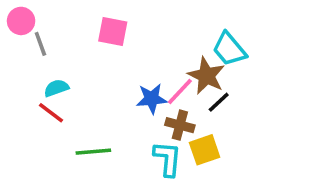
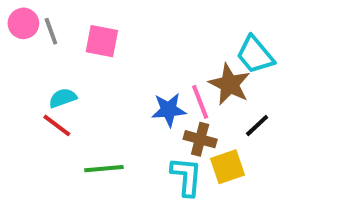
pink square: (113, 32) -> (102, 41), moved
gray line: (40, 44) -> (51, 31), moved
pink line: (180, 92) -> (200, 102), turned -64
black line: (219, 102) -> (257, 125), moved

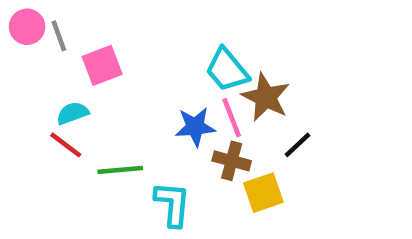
pink square: (102, 41) -> (102, 65), moved, turned -32
cyan trapezoid: (255, 55) -> (227, 70), moved
green line: (104, 169) -> (120, 170), moved
cyan L-shape: (186, 177) -> (173, 204), moved

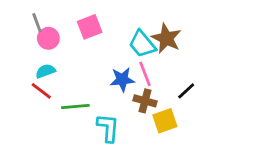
pink circle: (27, 27) -> (48, 38), moved
pink square: (102, 65) -> (90, 27), moved
brown star: (266, 97) -> (166, 38), moved

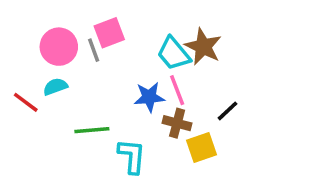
gray line: (37, 23) -> (94, 50), moved
pink circle: (48, 38) -> (59, 47), size x1.4
red line: (41, 91) -> (26, 102), moved

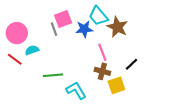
pink circle: (59, 47) -> (17, 33), moved
cyan trapezoid: (174, 54) -> (98, 16), moved
blue star: (149, 97) -> (84, 29), moved
cyan L-shape: (132, 156) -> (76, 90), turned -35

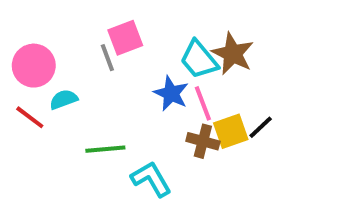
cyan trapezoid: (98, 16) -> (199, 60), moved
blue star: (84, 29) -> (171, 93), moved, turned 30
yellow square: (116, 85) -> (231, 131), moved

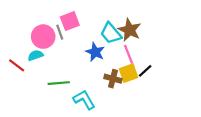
pink circle: (34, 66) -> (43, 37), moved
pink line: (203, 103) -> (128, 54), moved

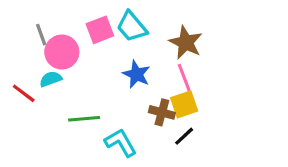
gray line: (60, 32) -> (41, 35), moved
cyan trapezoid: (111, 33) -> (132, 27), moved
black line: (145, 71) -> (184, 136), moved

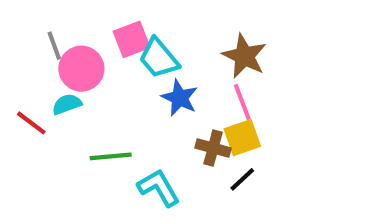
cyan trapezoid: (132, 27) -> (159, 58), moved

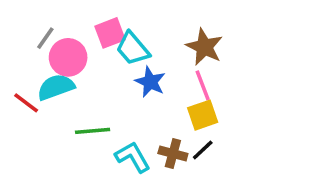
gray line: (54, 46) -> (45, 38), turned 55
cyan semicircle: (67, 104) -> (56, 87), size x1.5
brown cross: (213, 148) -> (173, 154), moved

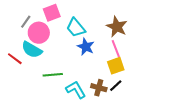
pink square: (110, 33) -> (52, 13), moved
cyan semicircle: (56, 87) -> (32, 50), turned -130

